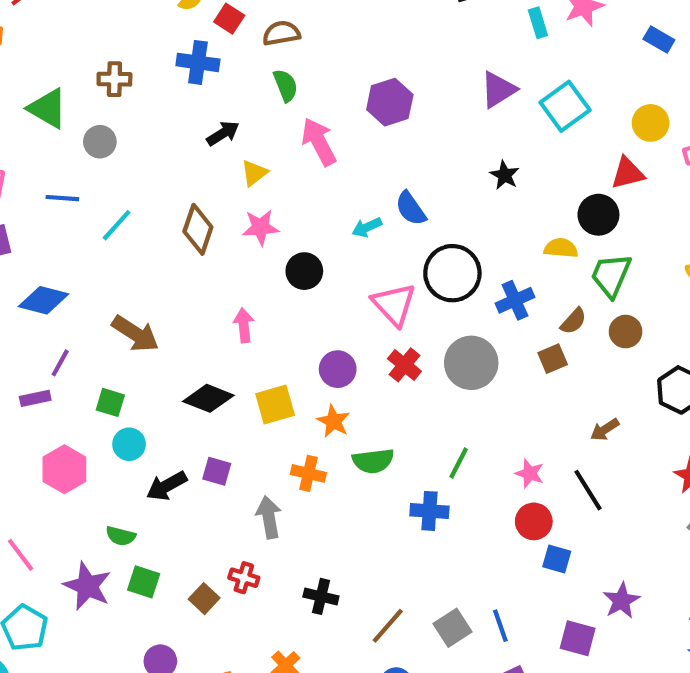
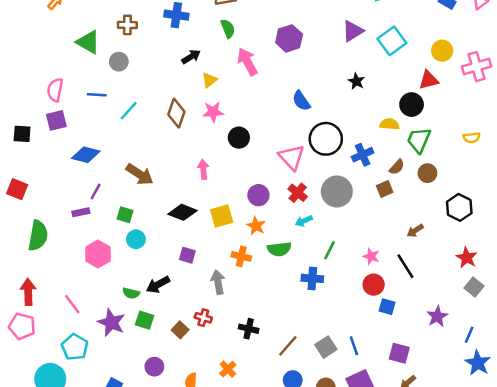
cyan arrow: (367, 227) -> (304, 221), moved
black arrow: (167, 486) -> (158, 285), moved
purple star: (621, 601) -> (437, 316), moved

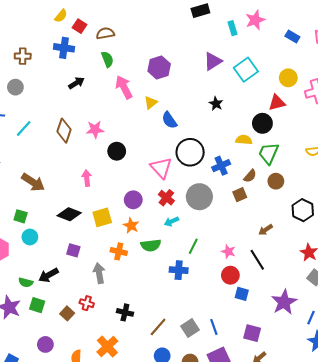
yellow triangle: (209, 80) -> (151, 103), moved
purple star: (437, 316) -> (284, 302), size x1.4
orange cross: (228, 369) -> (107, 347), size x1.5

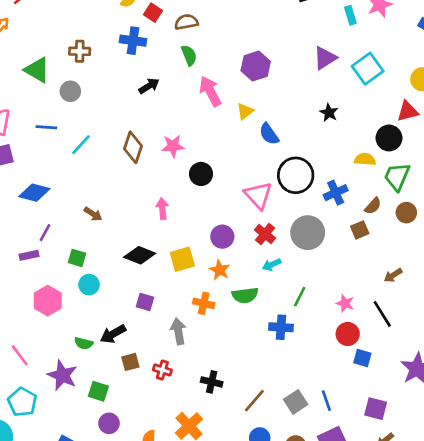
brown arrow: (33, 182) -> (93, 214), size x0.6
green square: (37, 305) -> (98, 391), moved
brown square: (67, 313) -> (130, 362), moved, turned 32

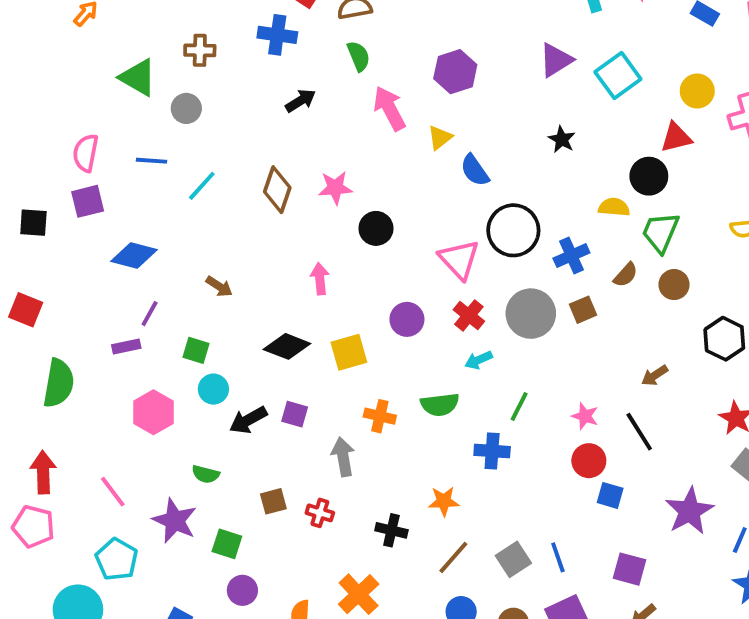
brown square: (360, 230) -> (583, 310), moved
orange star: (220, 270) -> (444, 501), moved, turned -30
black arrow: (113, 334) -> (248, 420), moved

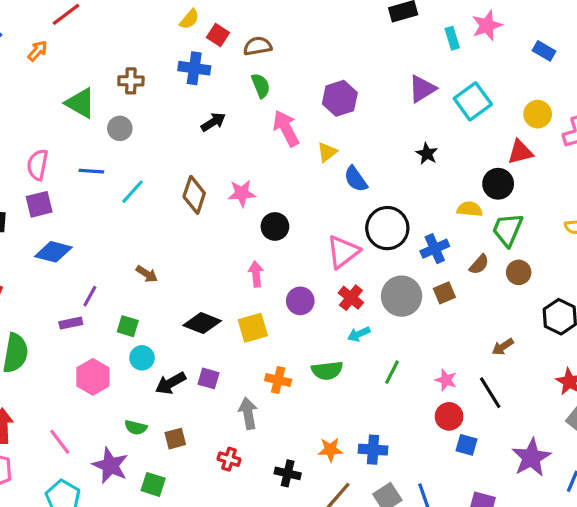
blue diamond: (134, 256) -> (53, 252), moved
pink triangle: (459, 259) -> (343, 252), turned 36
pink arrow: (320, 279) -> (256, 274), moved
blue cross: (492, 451) -> (373, 450), moved
brown square: (273, 501) -> (175, 439), moved

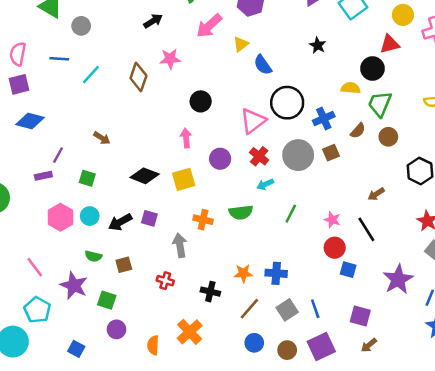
pink arrow: (286, 128) -> (209, 26), turned -104
pink star: (242, 193) -> (170, 59), moved
cyan circle: (142, 358) -> (90, 216), moved

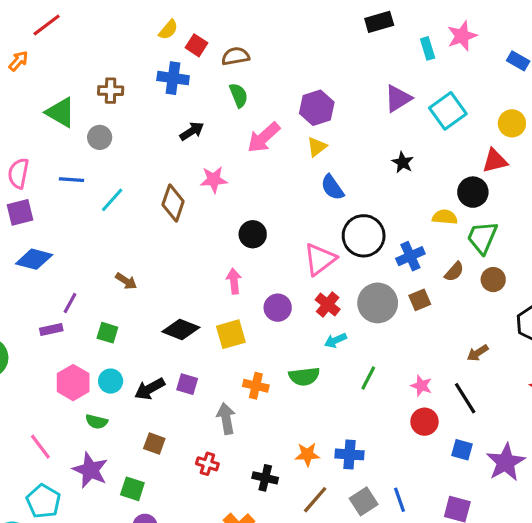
yellow triangle: (241, 44) -> (317, 147), moved
green semicircle: (93, 256) -> (97, 422), moved
brown square: (124, 265) -> (154, 444), turned 35
blue square: (348, 270) -> (462, 450), moved

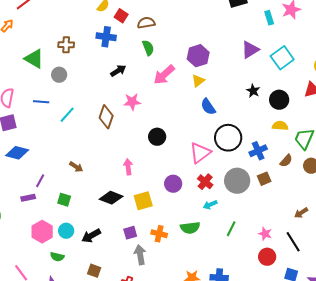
black circle: (473, 192) -> (279, 100), moved
pink arrow: (234, 281) -> (128, 167), moved
purple square: (187, 384) -> (130, 233), moved, turned -32

